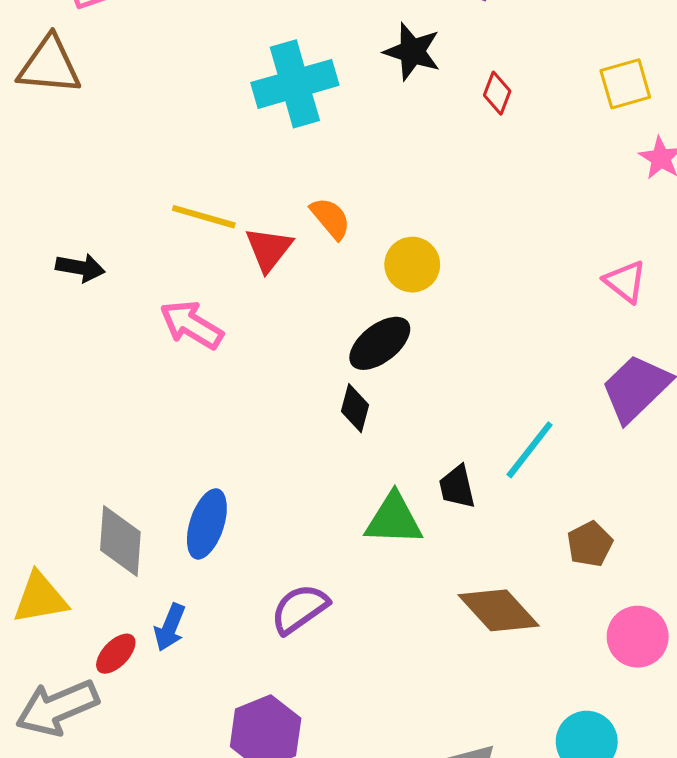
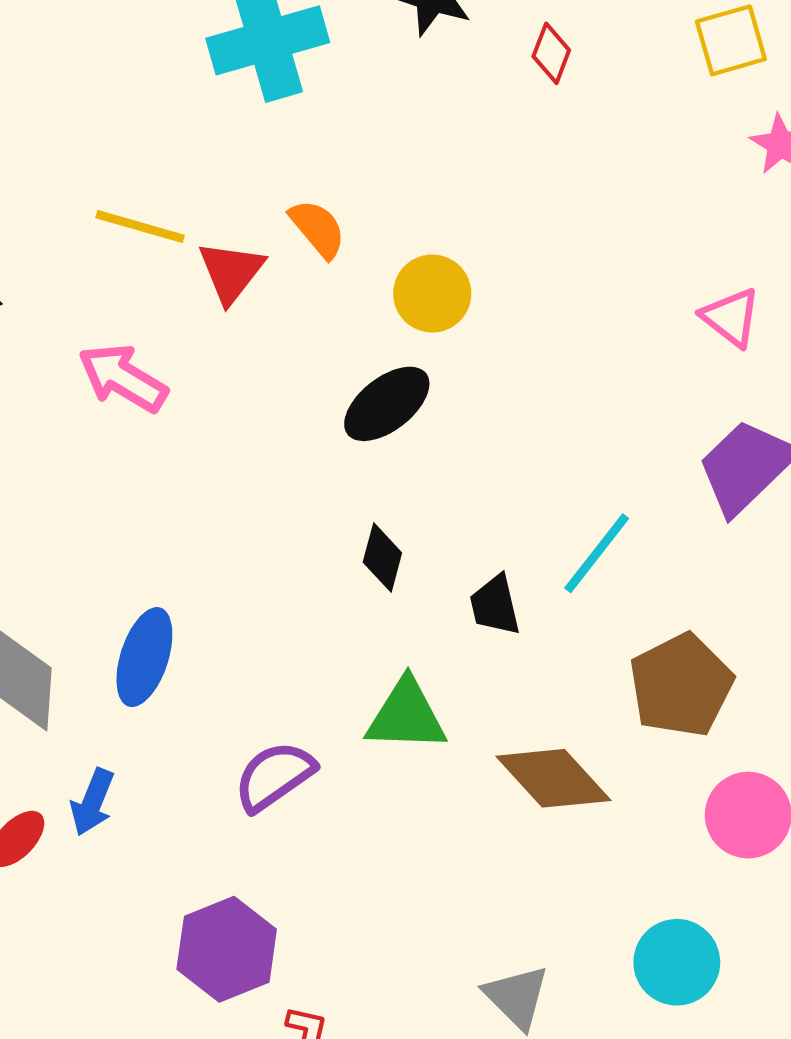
black diamond: (355, 408) -> (382, 558), moved
green triangle: (394, 519) -> (406, 716), moved
brown pentagon: (590, 544) -> (681, 685), size x1.6

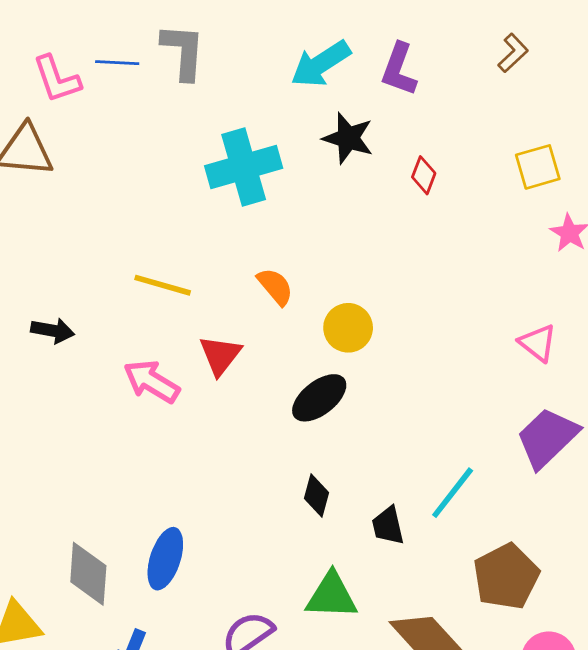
red triangle: (231, 272) -> (220, 355), moved

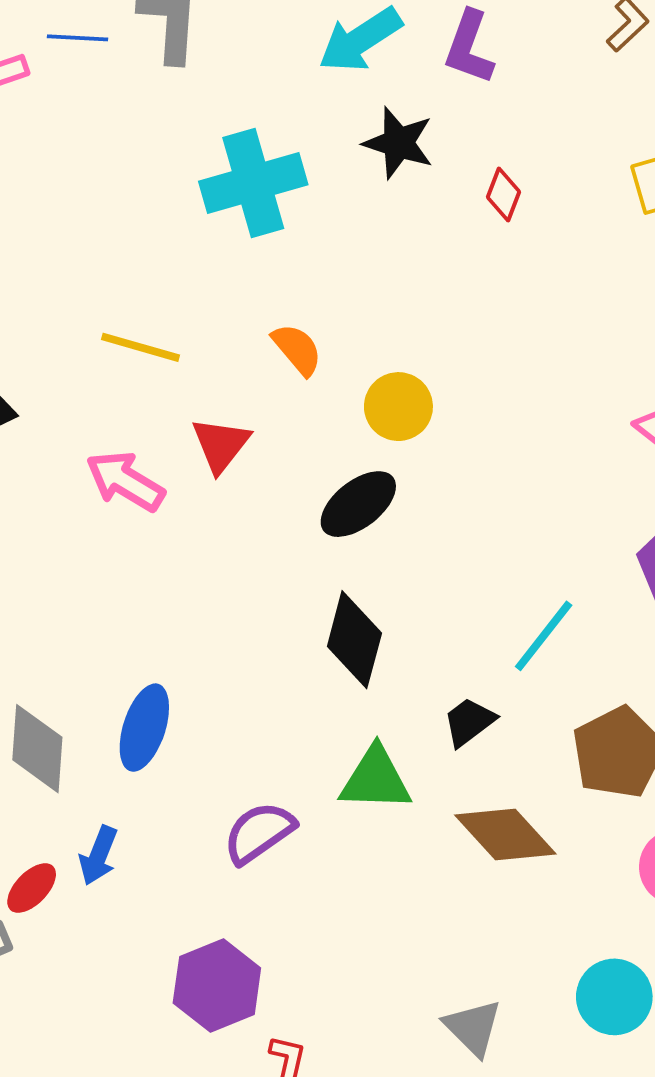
black diamond: (316, 495) -> (354, 640), size x1.6
black trapezoid: (388, 526) -> (469, 722), moved, turned 66

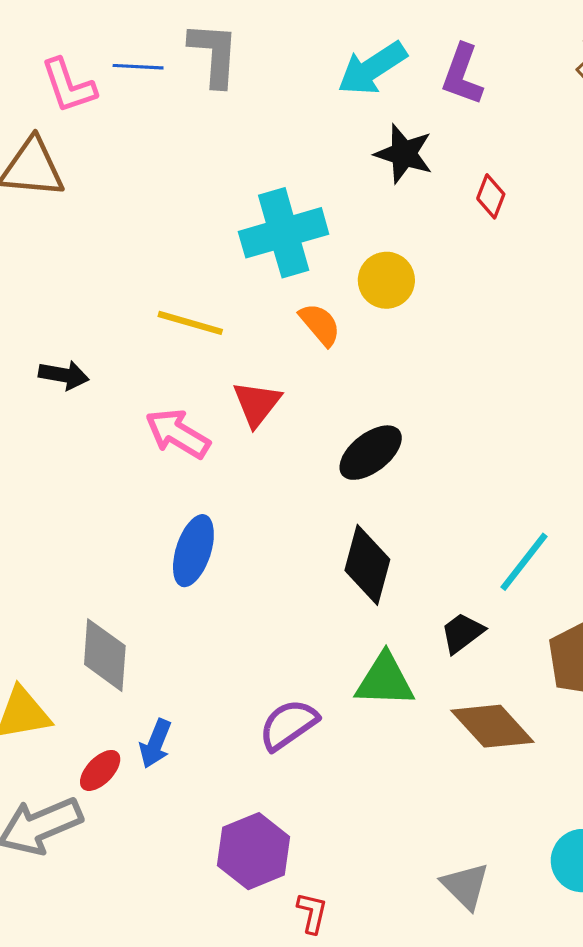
cyan cross: (253, 183) -> (284, 233), moved
yellow circle: (398, 407) -> (386, 280), moved
blue ellipse: (144, 728) -> (193, 551), moved

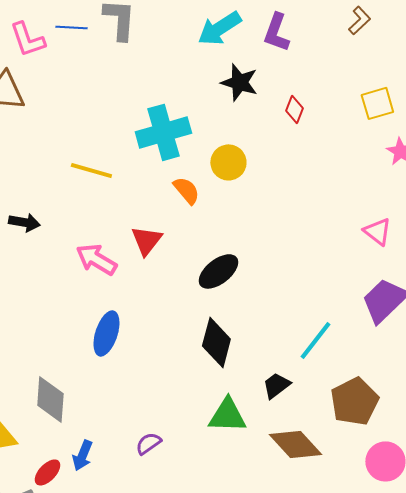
yellow line: (190, 323) -> (91, 170), moved
purple semicircle: (288, 725) -> (148, 443), moved, size x0.7

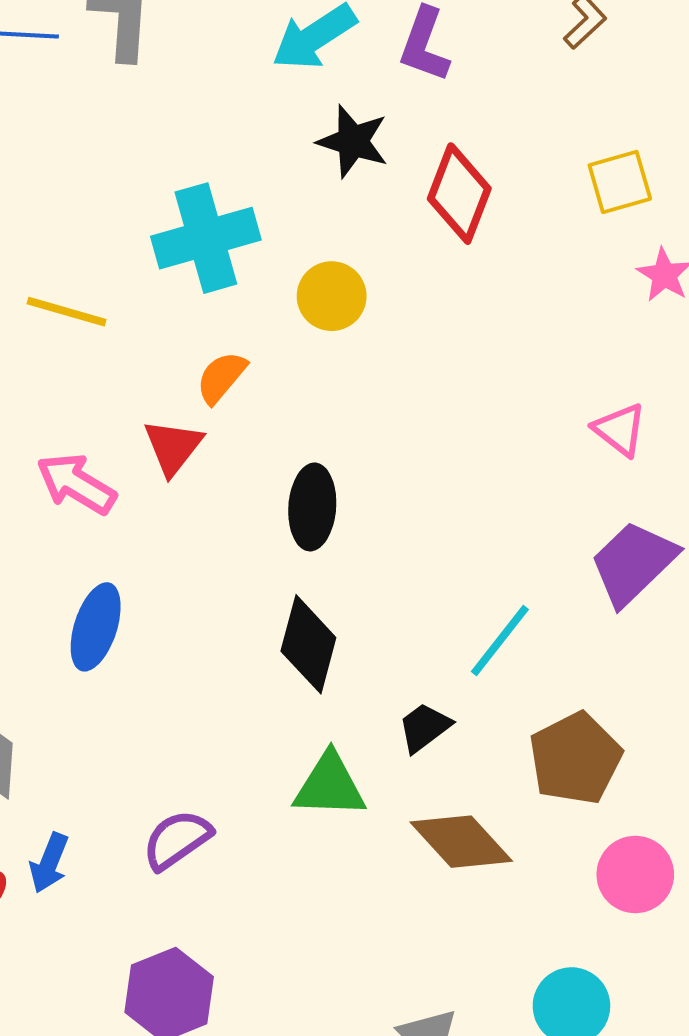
red diamond: (294, 109) -> (459, 194), size x1.8
orange semicircle: (186, 190) -> (221, 377), moved, turned -100
black ellipse: (218, 271) -> (312, 507), turned -48
purple semicircle: (148, 443) -> (177, 840), size x1.4

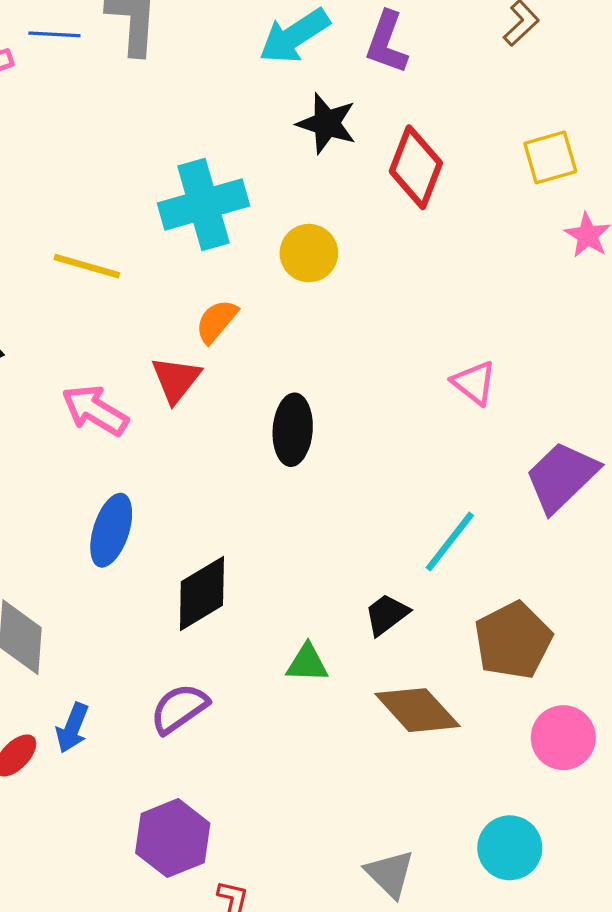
pink triangle: (620, 430) -> (474, 383), moved
black diamond: (308, 644) -> (202, 593), moved, turned 44
green triangle: (330, 786) -> (307, 663), size x0.7

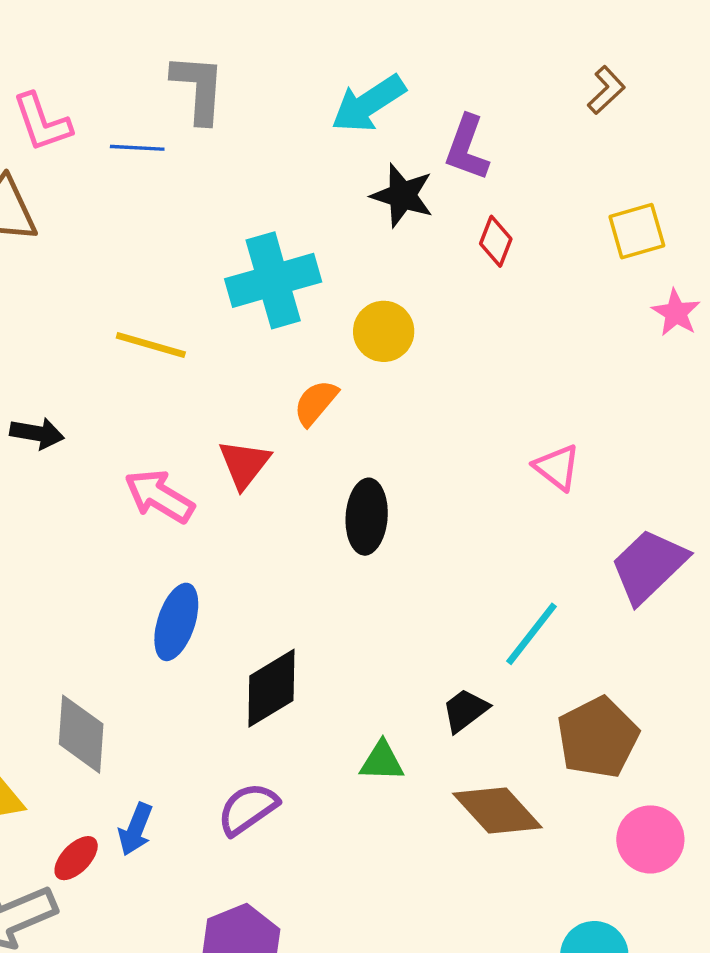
blue line: (54, 34) -> (137, 148), moved
purple L-shape: (387, 42) -> (467, 148), moved
red diamond: (416, 167) -> (496, 241), size x0.6
orange semicircle: (216, 321) -> (316, 403), moved

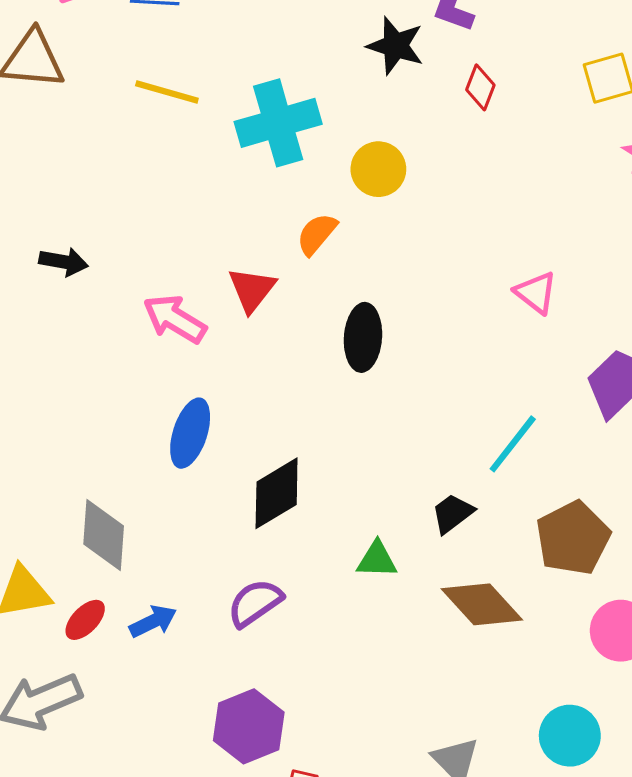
yellow line: (151, 345) -> (167, 92), moved
blue arrow: (136, 829) -> (153, 621), turned -138
red ellipse: (76, 858) -> (85, 620), moved

